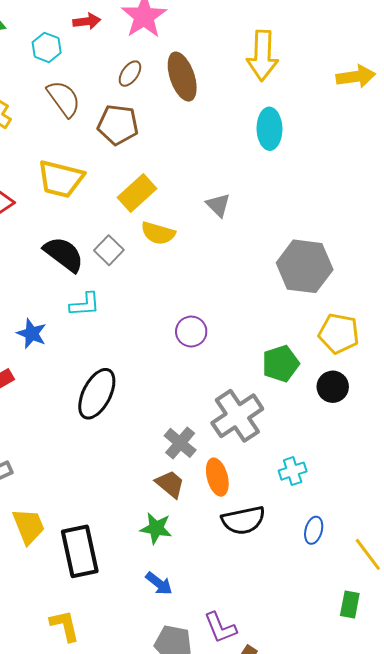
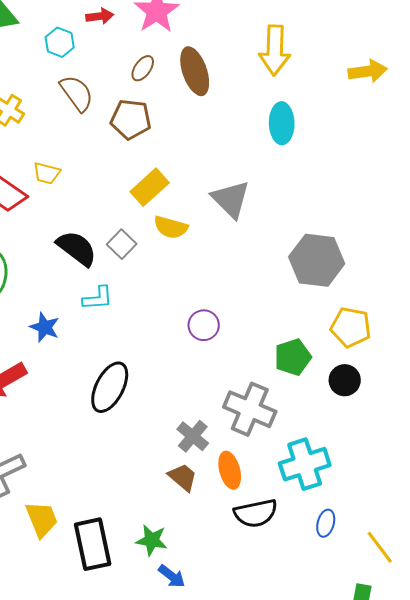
yellow trapezoid: (61, 179) -> (47, 173), moved, size x0.6
gray triangle: (218, 205) -> (231, 199), size x1.6
gray cross: (237, 416) -> (250, 409), turned -33
cyan cross: (293, 471) -> (305, 464), size x1.8
green star: (156, 528) -> (152, 540), moved

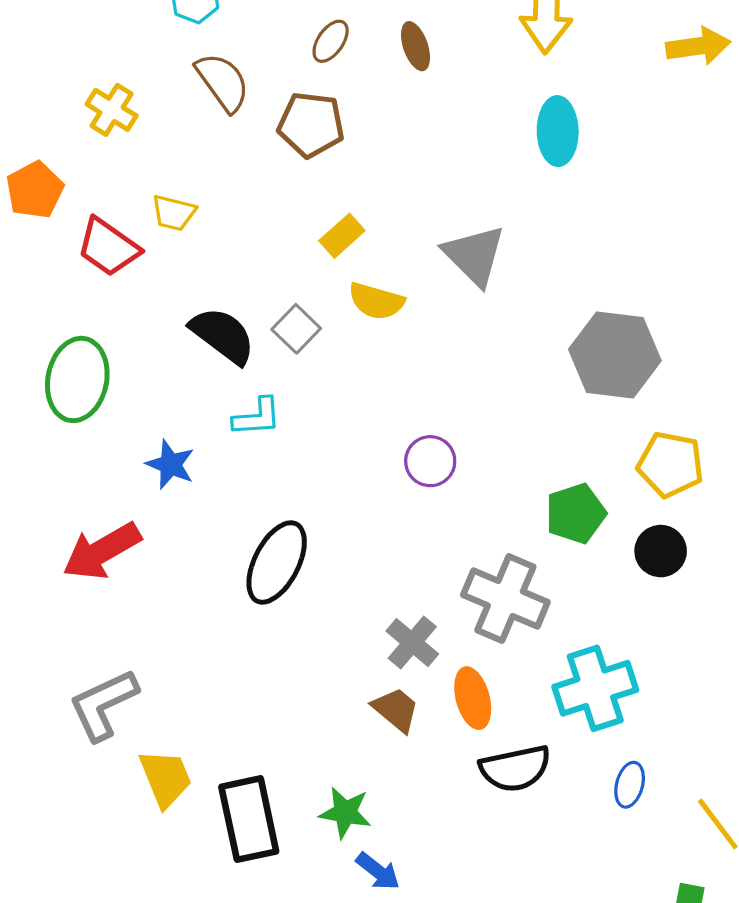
brown ellipse: (195, 71) -> (416, 46), size x0.6
yellow rectangle: (150, 187) -> (342, 236), size x0.7

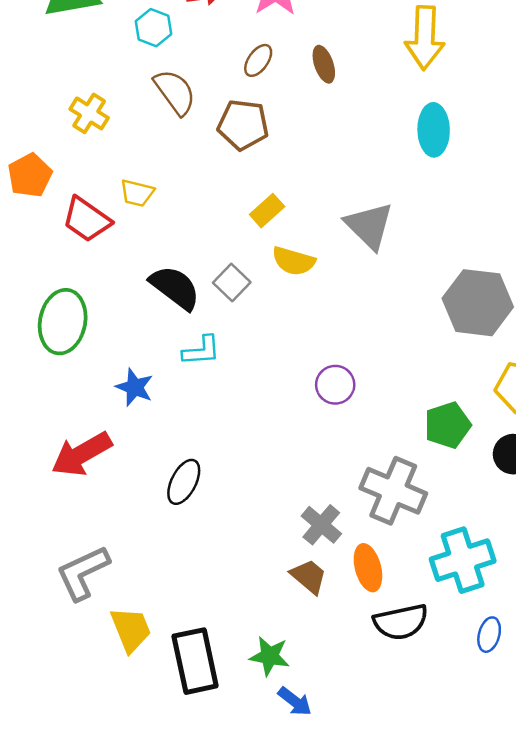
black ellipse: (277, 562) -> (184, 482), moved, size x0.7

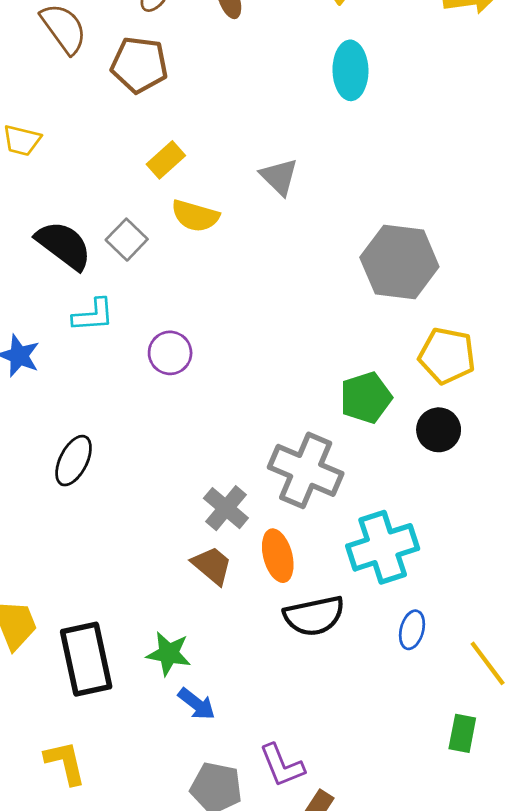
gray triangle: (369, 226) -> (279, 177), size x0.7
purple circle: (335, 385) -> (170, 353), moved

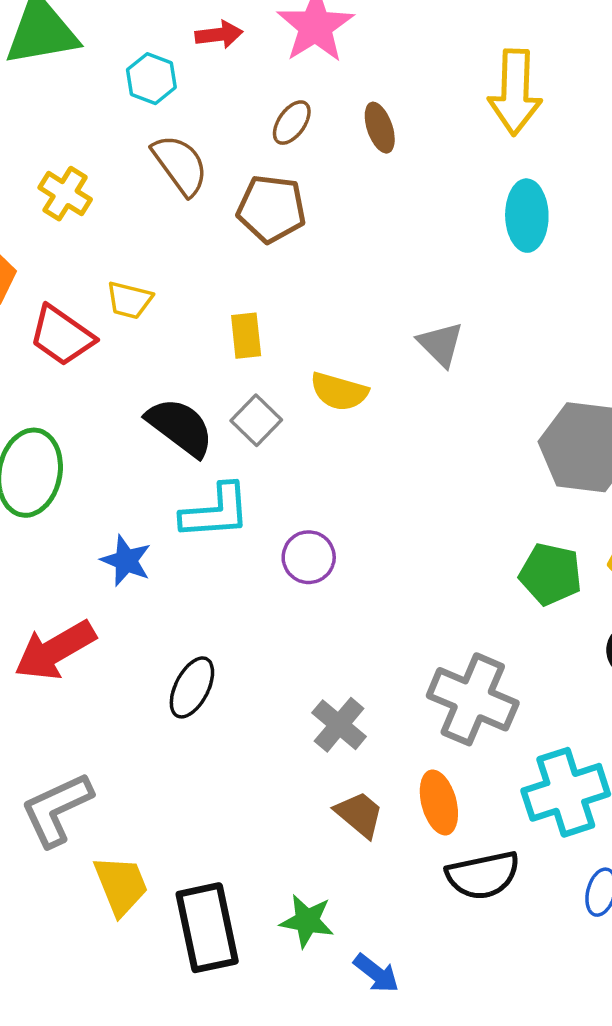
yellow rectangle: (166, 160) -> (246, 336), moved, turned -54
cyan L-shape: (93, 315) -> (216, 512), size x1.4
green pentagon: (366, 398) -> (551, 574), moved, turned 30
gray cross: (226, 508) -> (339, 725), moved
blue arrow: (197, 704) -> (376, 973), moved

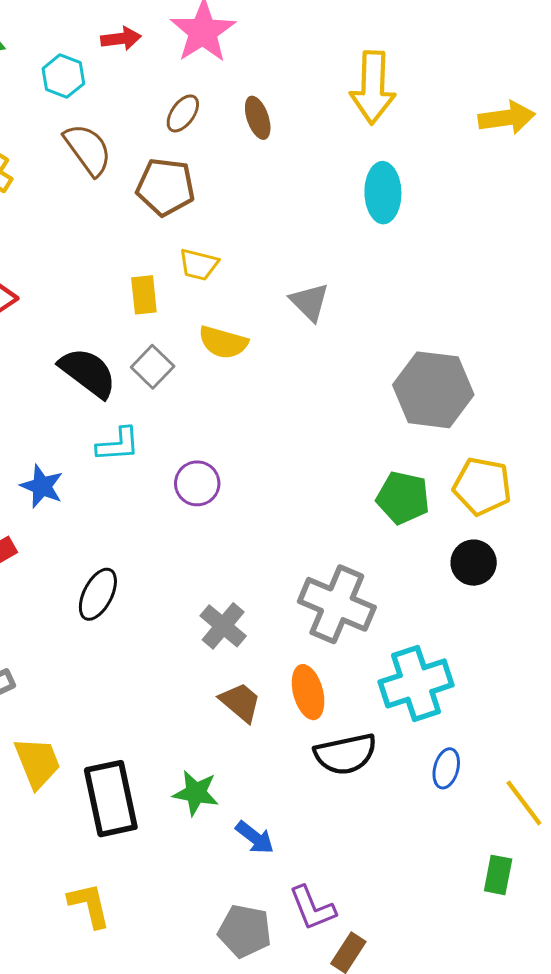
yellow trapezoid: (129, 300) -> (199, 265), moved
cyan L-shape: (216, 512) -> (118, 445), size x0.7

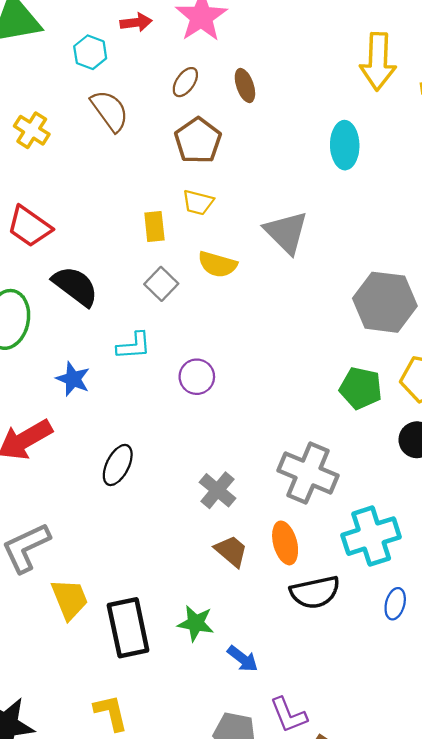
yellow arrow: (373, 88) -> (378, 61), moved
brown pentagon: (166, 187) -> (198, 141), moved, turned 30
gray triangle: (309, 302) -> (286, 232), size x1.4
black semicircle: (88, 373) -> (75, 286), moved

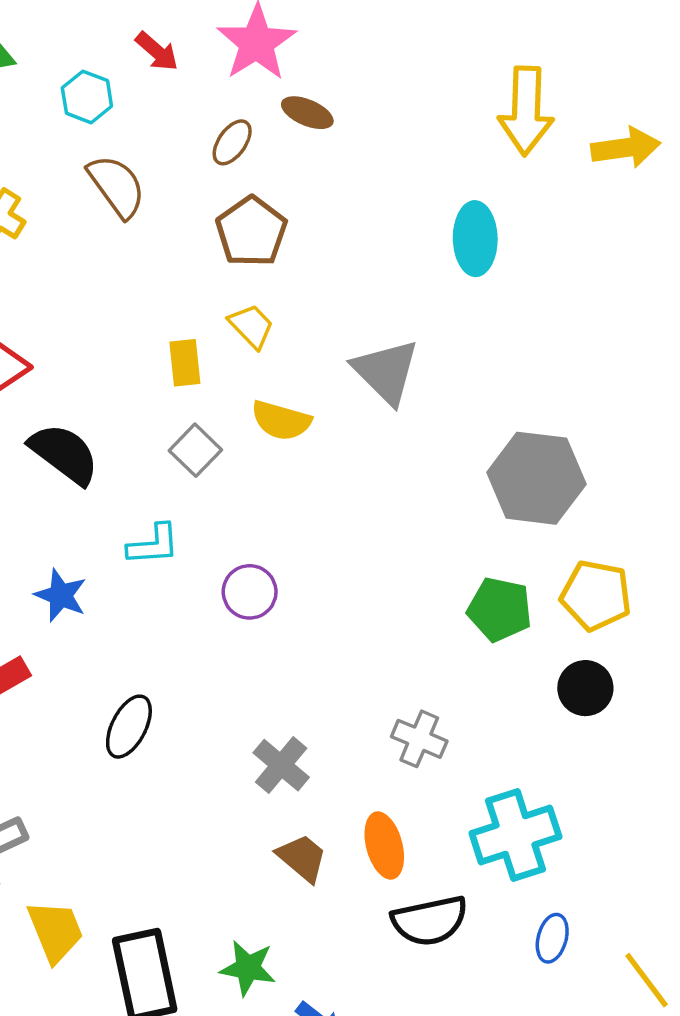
red arrow: (136, 22) -> (157, 51), turned 48
brown ellipse: (245, 86) -> (307, 113), moved, turned -48
yellow trapezoid: (198, 202) -> (251, 326), turned -148
gray cross: (308, 473) -> (419, 739), size x0.6

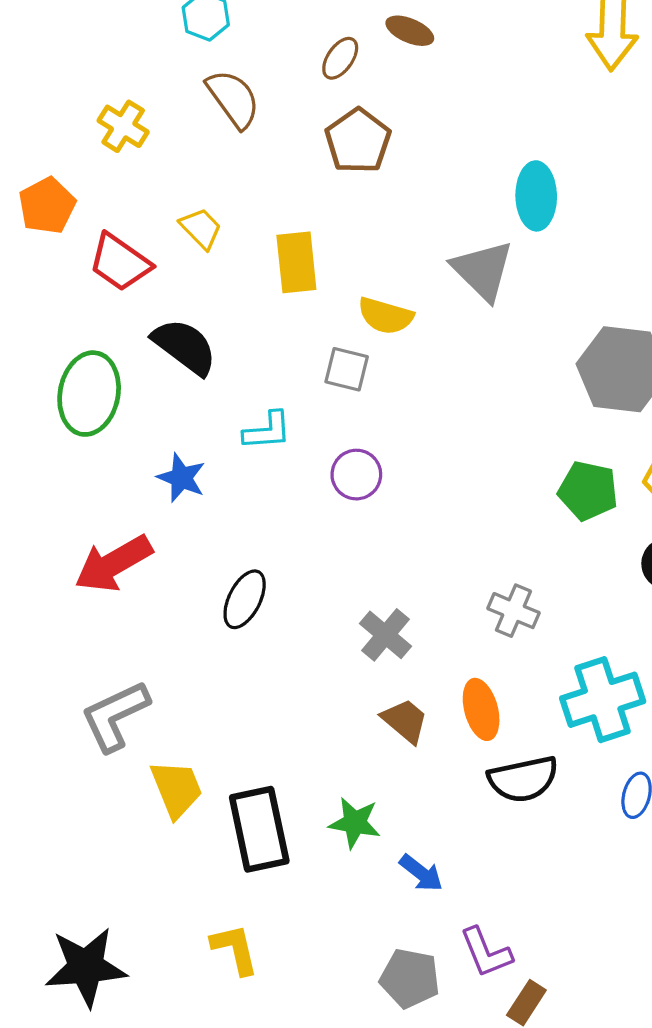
cyan ellipse: (475, 239) -> (536, 196), moved
yellow trapezoid: (251, 326) -> (201, 228), moved
yellow rectangle: (185, 363) -> (296, 262), size x1.4
gray square: (195, 450) -> (347, 369), moved, turned -30

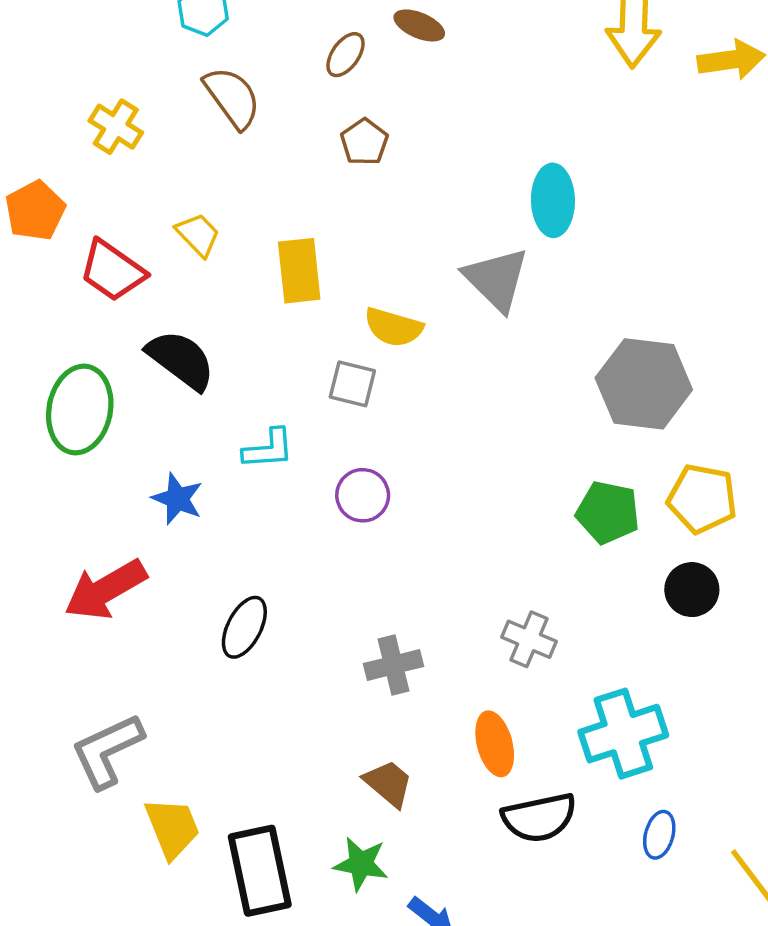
brown pentagon: (358, 141) -> (364, 142), size x0.7
gray cross: (386, 635) -> (394, 665), turned 36
brown trapezoid: (405, 721) -> (388, 783), moved

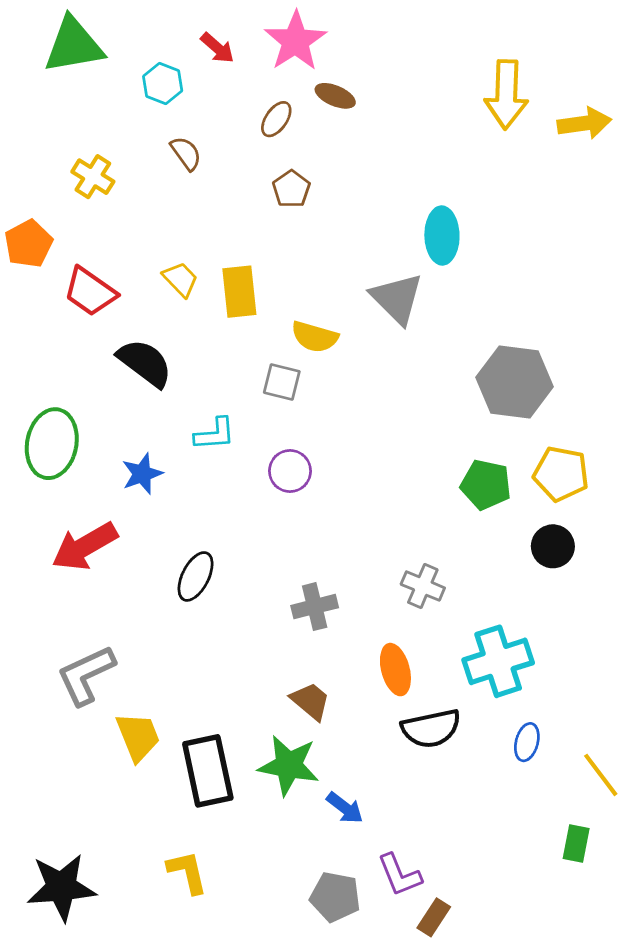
brown semicircle: (232, 97) -> (186, 153), size x0.7
yellow trapezoid: (198, 235) -> (180, 279), moved
green ellipse: (80, 410) -> (52, 444), moved
blue star: (177, 499) -> (142, 474), turned 30
green star: (361, 864) -> (289, 765), size x1.4

